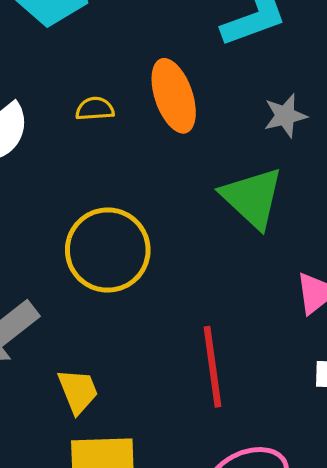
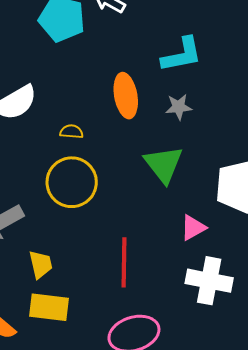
yellow semicircle: (95, 109) -> (72, 132), moved
gray star: (285, 116) -> (179, 107), moved

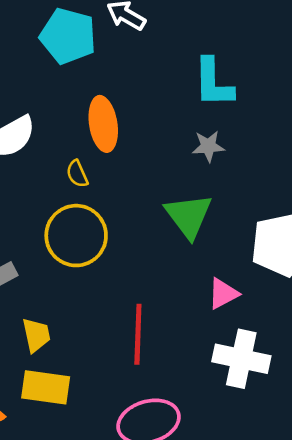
cyan L-shape: (182, 55) -> (213, 83), turned 99
orange ellipse: (126, 96) -> (103, 124), moved
yellow semicircle: (72, 132) -> (77, 174), turned -120

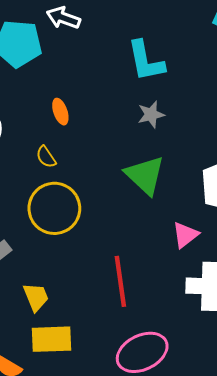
orange ellipse: (103, 124) -> (60, 112), size x0.6

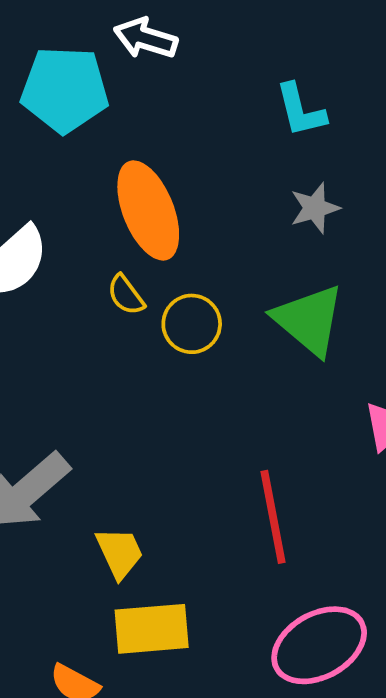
cyan L-shape: (146, 61) -> (301, 110), size x0.7
orange ellipse: (60, 112) -> (148, 210), size x2.0
yellow circle: (54, 208) -> (192, 324), moved, size x0.6

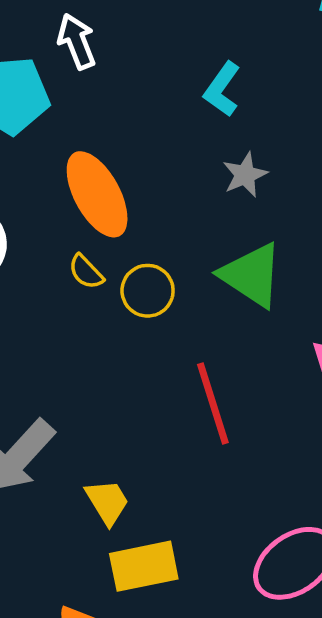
white arrow: (145, 38) -> (77, 41), turned 58
cyan L-shape: (301, 110) -> (222, 89), turned 56
red line: (273, 517) -> (213, 403), moved

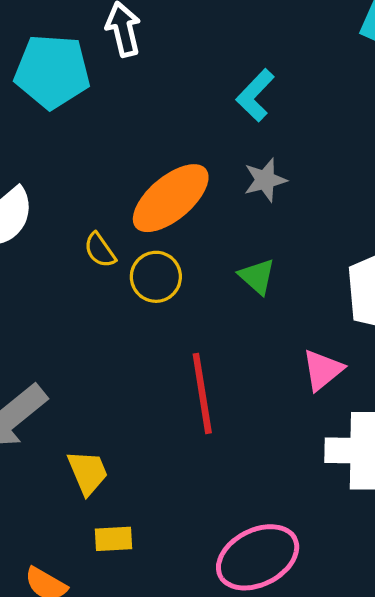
orange ellipse: (97, 194) -> (171, 198), moved, turned 70
green triangle: (251, 275) -> (257, 276), size x0.6
yellow rectangle: (144, 566) -> (114, 539), size x0.6

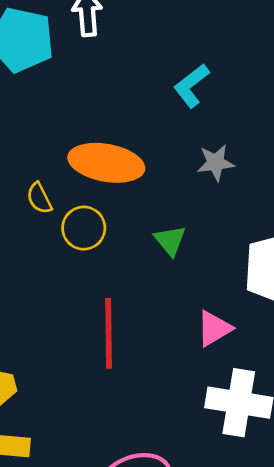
gray star: (265, 180) -> (216, 163), moved
orange ellipse: (171, 198) -> (106, 163), turned 42

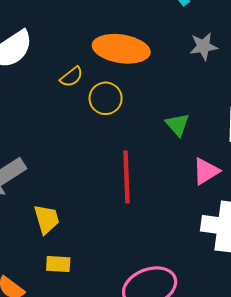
yellow semicircle: (39, 198) -> (71, 77), turned -100
green triangle: (170, 241) -> (177, 125), moved

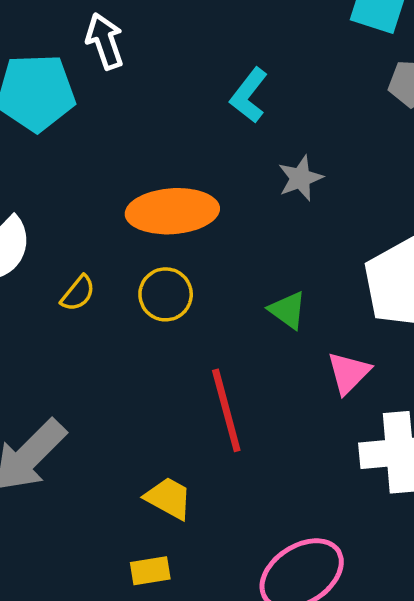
yellow semicircle: (71, 77) -> (78, 293), moved
yellow trapezoid: (47, 219) -> (169, 498), moved, turned -32

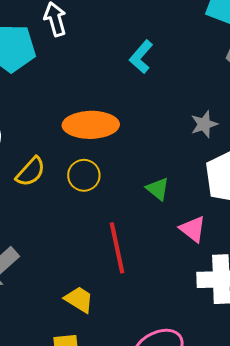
gray star: (300, 178) -> (204, 124), moved
yellow semicircle: (78, 293) -> (31, 172), size x1.4
pink triangle: (349, 373) -> (193, 229), turned -40

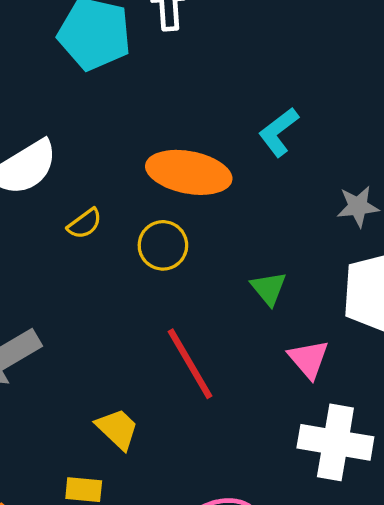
cyan L-shape: (141, 57) -> (279, 132), moved
yellow semicircle: (31, 172) -> (85, 224), size x0.7
red line: (117, 248) -> (190, 364), turned -30

